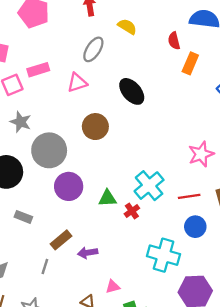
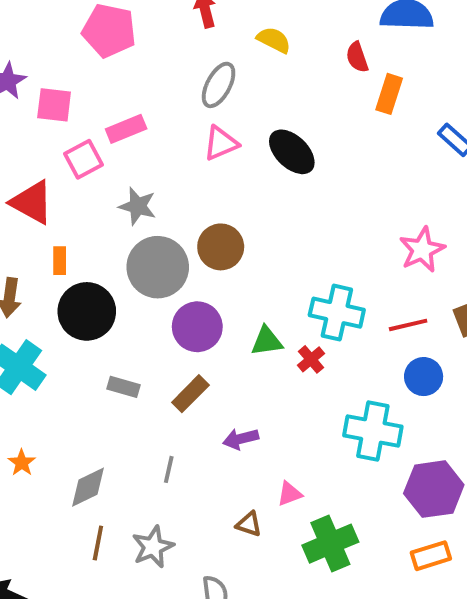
pink triangle: (77, 83) -> (221, 143), moved
gray star: (21, 122) -> (138, 206), moved
brown circle: (95, 127) -> (221, 247), moved
cyan cross: (149, 186) -> (337, 313), turned -32
brown rectangle: (61, 240) -> (190, 394), moved

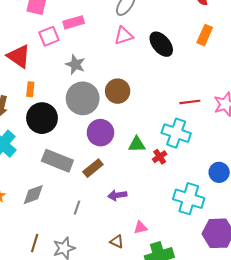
orange rectangle: (389, 94) -> (205, 35), moved
red line: (408, 325) -> (190, 102), moved
gray rectangle: (124, 387) -> (57, 161), size x1.8
gray diamond: (88, 487) -> (33, 195), moved

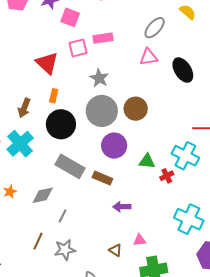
brown rectangle: (93, 168) -> (102, 178), turned 54
gray line: (77, 208) -> (63, 216), moved

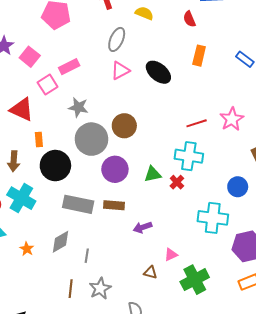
pink square: (70, 17) -> (30, 57), turned 36

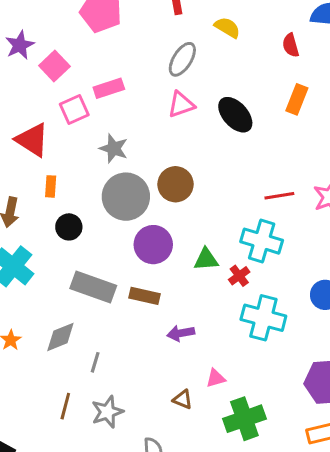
black circle: (55, 166) -> (69, 227), size x0.6
cyan cross: (213, 218) -> (263, 318), moved

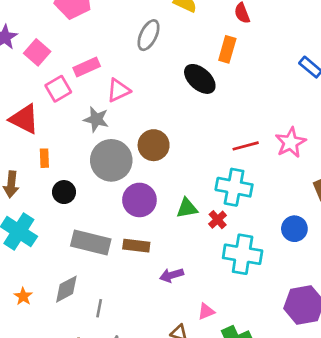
orange rectangle: (297, 99) -> (227, 49), moved
pink triangle: (181, 104) -> (118, 90), moved

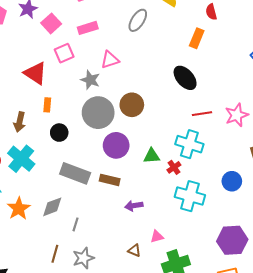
pink rectangle: (87, 67) -> (88, 28), moved
black ellipse: (200, 79) -> (185, 78), moved
orange star: (23, 296) -> (19, 209), size x1.6

